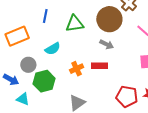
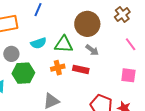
brown circle: (109, 19) -> (87, 24), moved
green triangle: (75, 24) -> (64, 44), moved

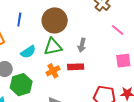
brown circle: (87, 24) -> (55, 20), moved
gray arrow: (92, 50) -> (82, 45), turned 80

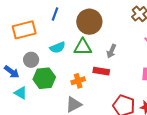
orange cross: (53, 71) -> (78, 81), moved

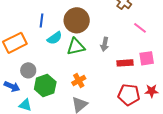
cyan semicircle: (58, 47) -> (55, 38), moved
red rectangle: (101, 71) -> (125, 63), moved

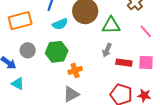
gray arrow: (105, 44) -> (107, 50), moved
green triangle: (76, 47) -> (111, 25), moved
green hexagon: (45, 86) -> (57, 52), moved

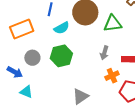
gray arrow: (107, 50) -> (104, 53), moved
orange cross: (75, 70) -> (112, 76), moved

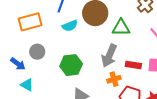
gray arrow: (104, 53) -> (109, 56), size x1.6
green hexagon: (61, 56) -> (71, 65), moved

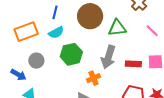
cyan semicircle: (70, 26) -> (56, 32), moved
green hexagon: (71, 65) -> (71, 54), moved
orange cross: (114, 79) -> (94, 78), moved

